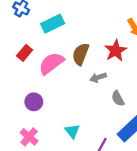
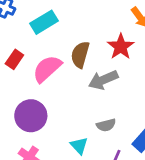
gray arrow: (98, 77) -> (103, 80), size x1.5
gray semicircle: (118, 98) -> (106, 125), moved, turned -70
purple circle: (34, 102) -> (31, 116), size x1.5

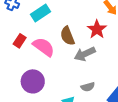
brown semicircle: (80, 55) -> (67, 36), turned -36
pink semicircle: (47, 69) -> (44, 47), turned 80

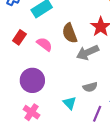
pink semicircle: (44, 47) -> (44, 44), size x0.7

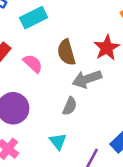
gray semicircle: (90, 87) -> (70, 106), moved, turned -56

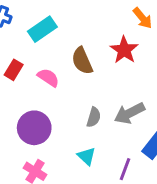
gray arrow: (87, 79) -> (129, 113), moved

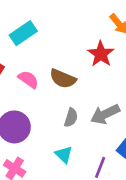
brown semicircle: (82, 61) -> (63, 79), moved, turned -44

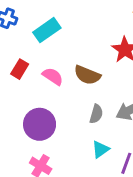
cyan triangle: (64, 155) -> (100, 149), moved, turned 42

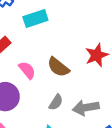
pink semicircle: (53, 76) -> (27, 70), moved

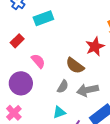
brown semicircle: (58, 67) -> (75, 66), moved

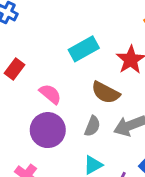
cyan rectangle: (43, 18) -> (84, 49), moved
purple circle: (21, 83) -> (48, 130), moved

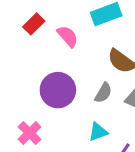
pink semicircle: (50, 94) -> (68, 36), moved

